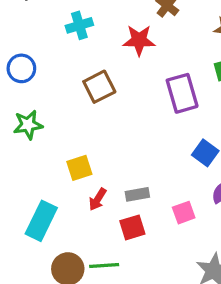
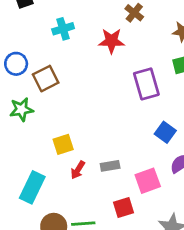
brown square: (99, 87) -> (46, 79), moved
pink square: (184, 213) -> (148, 181), size x1.4
red square: (132, 227) -> (124, 208), moved

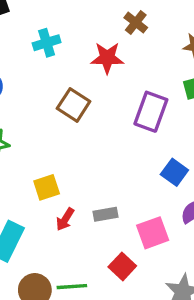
brown square: (46, 79) -> (74, 105), moved, turned -30
purple rectangle: (146, 84) -> (151, 112), turned 36
red square: (124, 208) -> (122, 266), turned -30

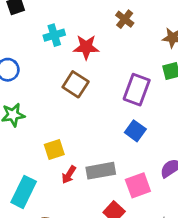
red star: (107, 58) -> (86, 47), moved
blue square: (174, 172) -> (135, 131), moved
gray rectangle: (105, 214) -> (101, 171), size x1.5

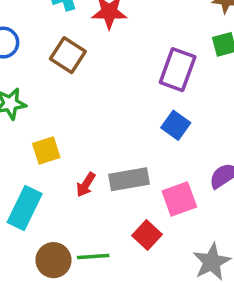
brown square: (76, 84) -> (68, 55), moved
yellow square: (54, 149) -> (46, 150), moved

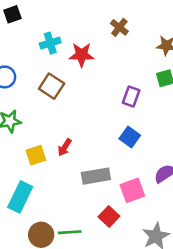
purple rectangle: (178, 70) -> (131, 97), size x0.7
red arrow: (86, 185) -> (65, 147), moved

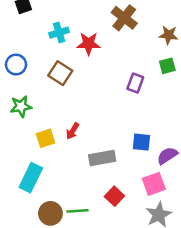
brown cross: (119, 27) -> (124, 18), size x1.5
blue square: (130, 137) -> (141, 142), moved, turned -30
pink square: (132, 190) -> (154, 184), moved

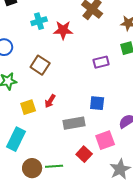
brown square: (60, 73) -> (40, 65), moved
purple rectangle: (135, 83) -> (101, 62), turned 56
blue square: (141, 142) -> (97, 103), moved
pink square: (154, 184) -> (105, 140), moved

